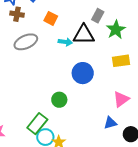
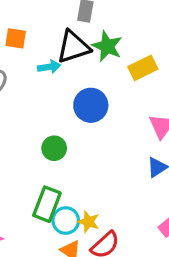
green star: (116, 30) -> (107, 46), moved
green circle: (59, 100) -> (54, 148), moved

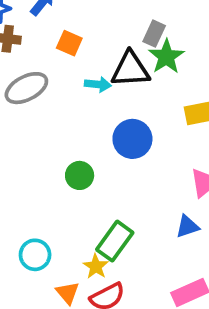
green star: (107, 46) -> (166, 57), moved
green rectangle: (47, 204) -> (115, 241), moved
cyan circle: (66, 221) -> (35, 255), moved

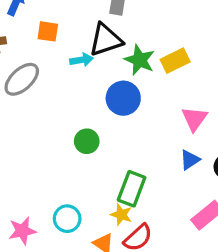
green star: (166, 57) -> (140, 60), moved

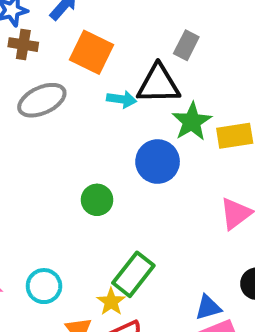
orange square: (48, 31) -> (92, 52), size x1.5
blue triangle: (190, 160) -> (208, 307), moved

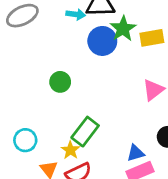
blue circle: (158, 162) -> (102, 41), moved

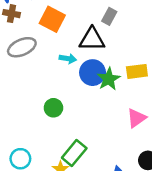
cyan arrow: (76, 14) -> (68, 59), moved
green star: (123, 29) -> (109, 79), moved

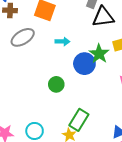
black triangle: (92, 39) -> (103, 17), moved
blue circle: (93, 73) -> (84, 64), moved

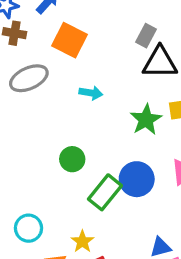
blue circle: (84, 64) -> (137, 179), moved
green rectangle: (79, 120) -> (105, 192), moved

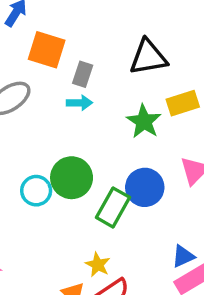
gray rectangle: (146, 36) -> (83, 74), moved
green circle: (72, 159) -> (72, 178), size x1.5
cyan circle: (28, 228) -> (36, 191), moved

